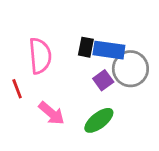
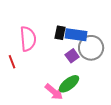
pink arrow: (52, 113) -> (54, 92), moved

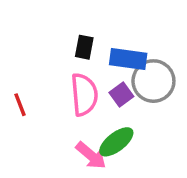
black rectangle: (60, 33) -> (84, 47), moved
pink semicircle: (28, 39) -> (84, 95), moved

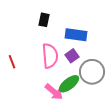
black rectangle: (84, 47) -> (44, 20), moved
gray circle: (153, 81) -> (92, 72), moved

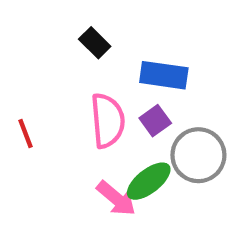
black rectangle: (44, 20) -> (95, 43), turned -56

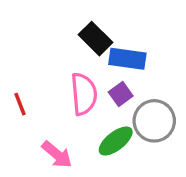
black rectangle: (95, 43) -> (96, 39), moved, size x1.4
pink arrow: (116, 198) -> (57, 154), moved

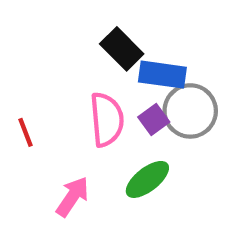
gray circle: (154, 121) -> (190, 111), moved
pink arrow: (57, 154) -> (72, 197), turned -96

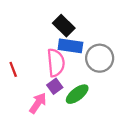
blue rectangle: (162, 75) -> (70, 46), moved
purple square: (154, 120) -> (55, 86), moved

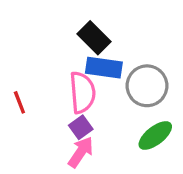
green ellipse: (77, 94) -> (155, 135), moved
pink arrow: (38, 103) -> (81, 152), moved

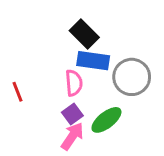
pink semicircle: (82, 92) -> (74, 83), size x0.7
green ellipse: (155, 135) -> (106, 120), moved

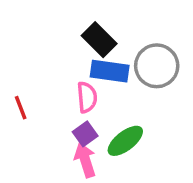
gray circle: (132, 77) -> (157, 66), moved
pink arrow: (72, 136) -> (85, 160), turned -52

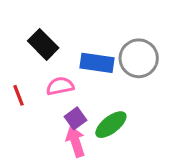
black rectangle: (99, 40) -> (43, 44), moved
pink semicircle: (87, 97) -> (60, 86), moved, turned -96

